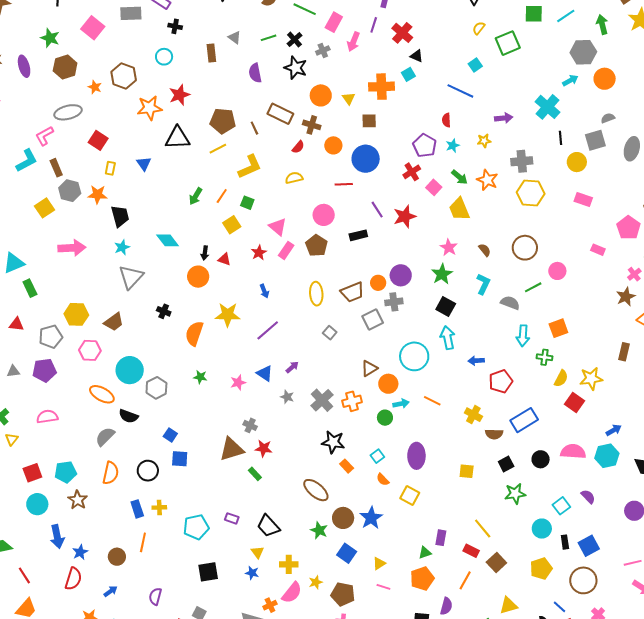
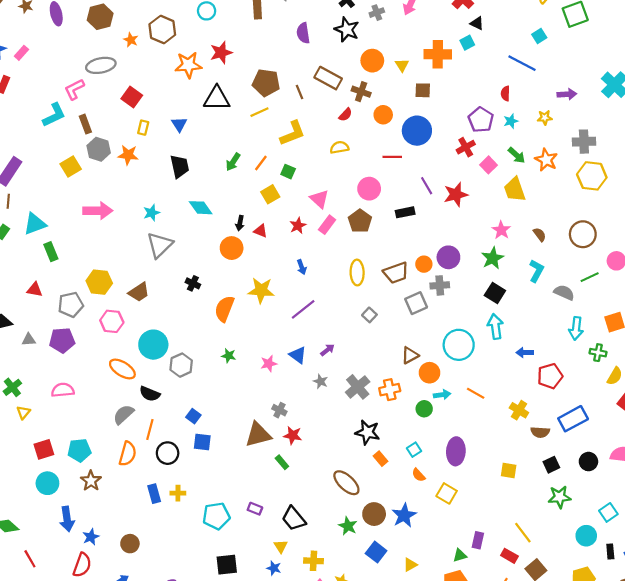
black trapezoid: (120, 216) -> (180, 166), moved
orange line: (143, 542) -> (150, 429), moved

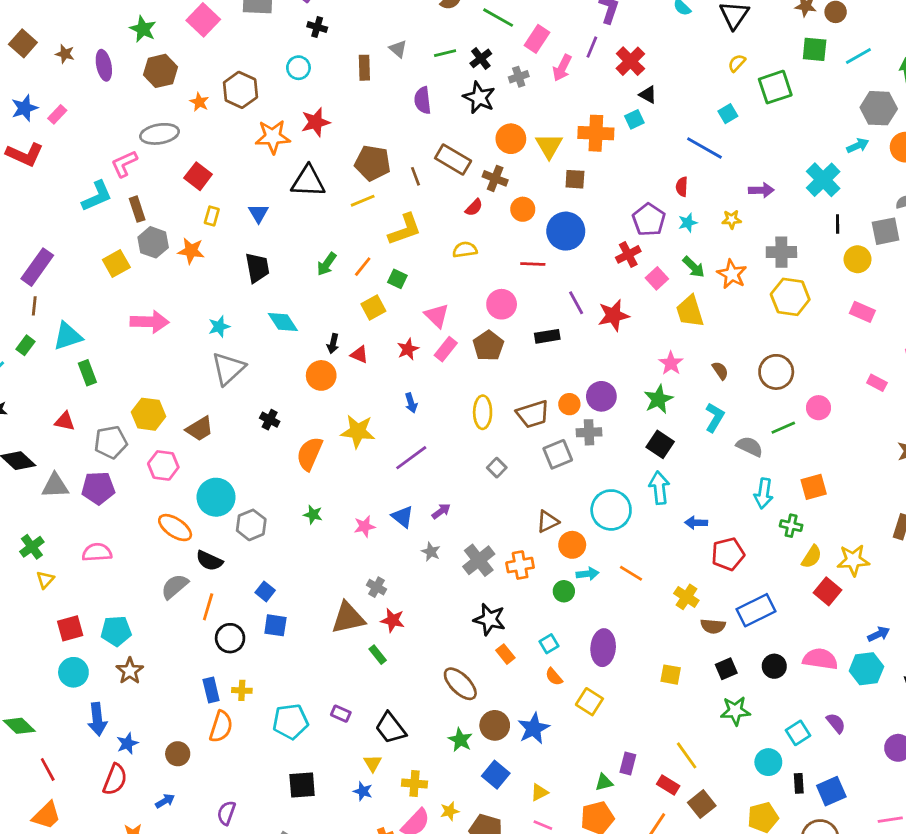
yellow triangle: (402, 65) -> (549, 146), size x1.5
gray triangle: (29, 340) -> (55, 486), size x1.5
orange semicircle: (128, 454) -> (221, 727), moved

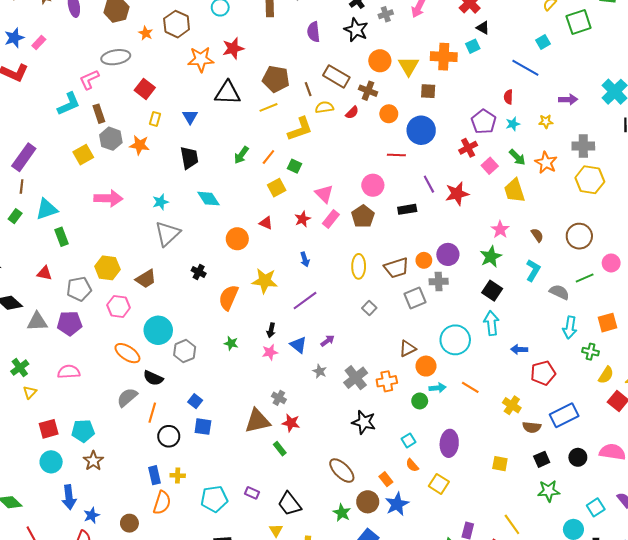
yellow semicircle: (465, 250) -> (324, 107), moved
black arrow: (333, 344) -> (271, 330), moved
orange rectangle: (505, 654) -> (386, 479), moved

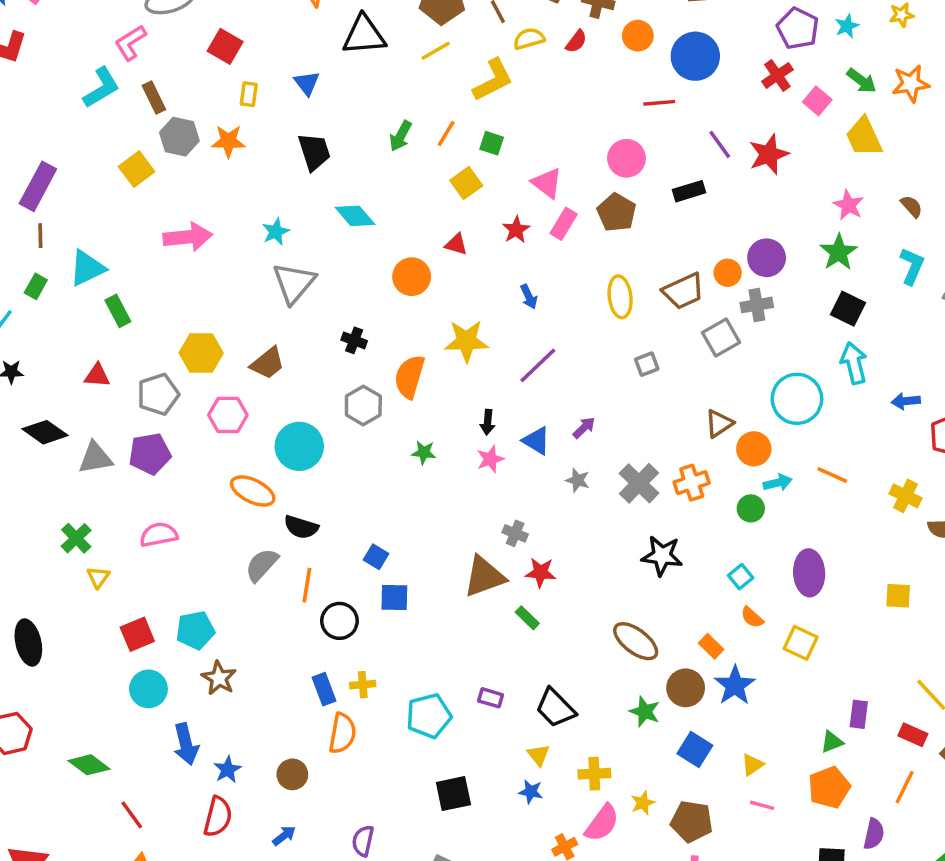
orange star: (546, 163) -> (911, 84), turned -30
gray square: (369, 308) -> (647, 364), turned 32
gray hexagon: (185, 351) -> (363, 406), moved

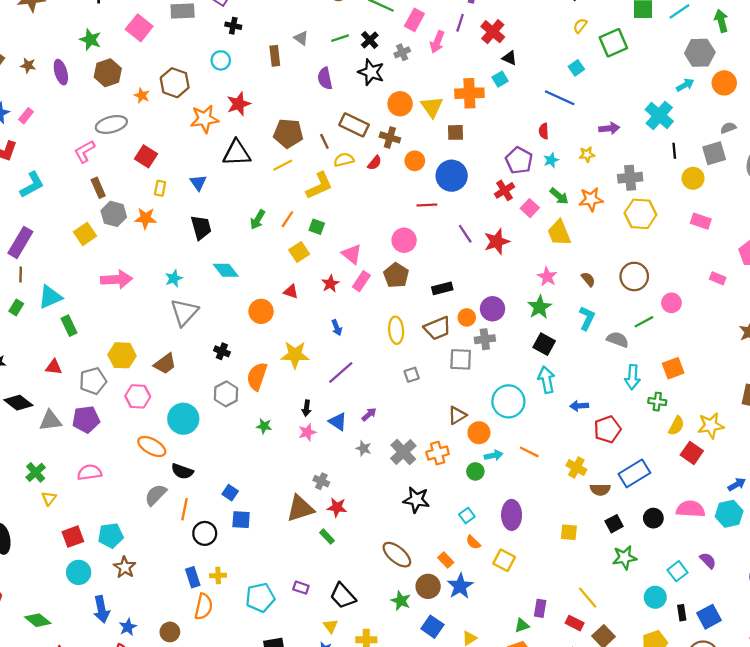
cyan L-shape: (101, 88) -> (32, 185), moved
black rectangle: (689, 191) -> (442, 288), moved
gray square: (721, 338) -> (461, 359), turned 30

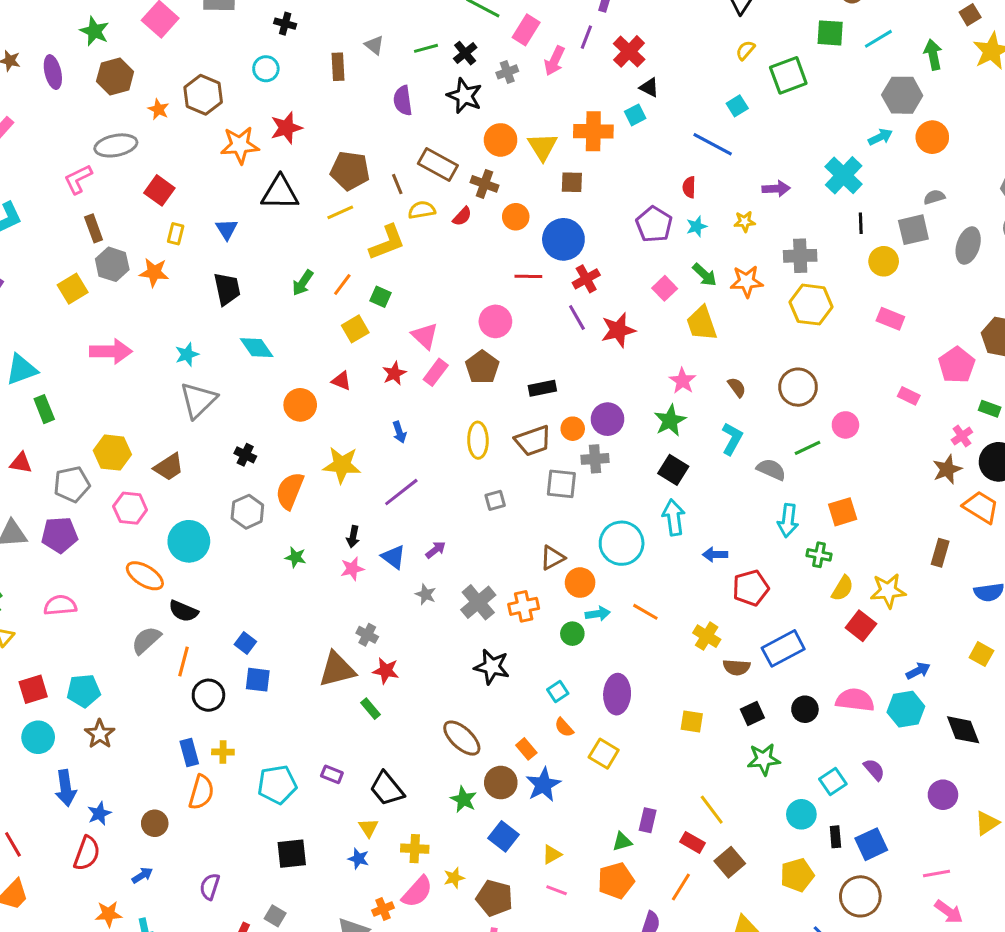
red cross: (505, 190) -> (586, 279), moved

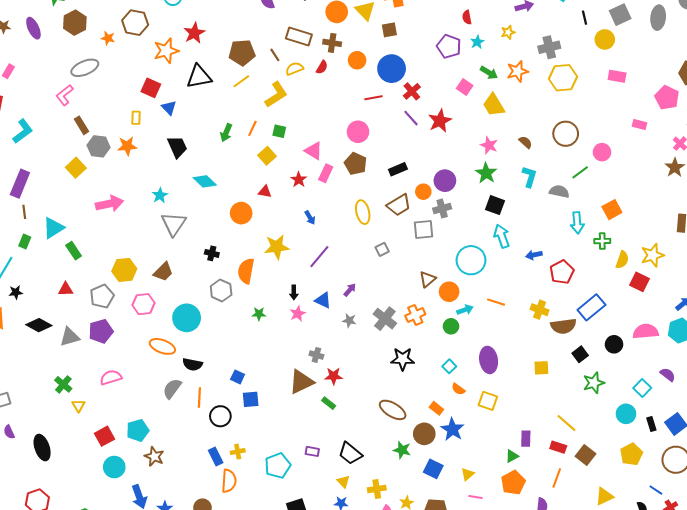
red square: (159, 190) -> (151, 88), moved
brown semicircle: (737, 667) -> (563, 326), size x1.4

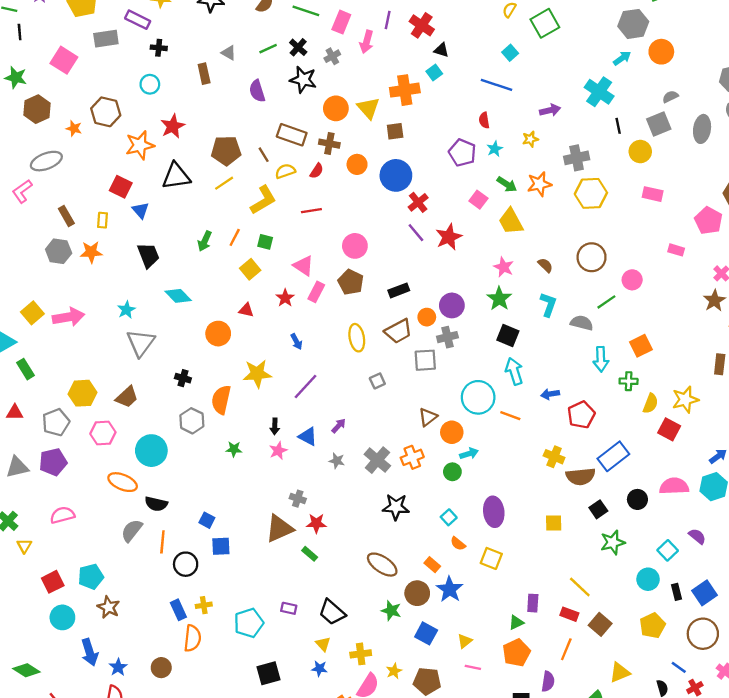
red line: (374, 98) -> (311, 211), moved
brown rectangle: (81, 125) -> (66, 216), moved
yellow square: (76, 168) -> (32, 313), moved
orange line: (496, 302) -> (510, 416), moved

